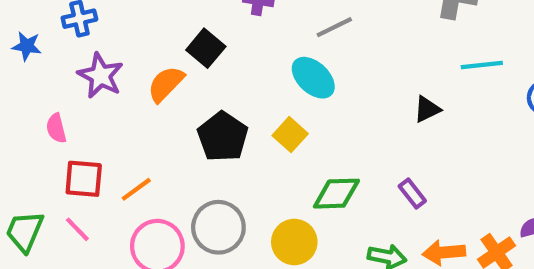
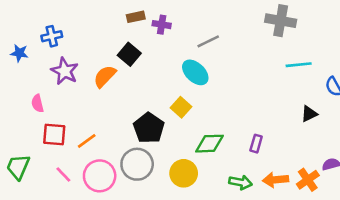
black triangle: (427, 109) -> (309, 114), moved
black pentagon: (223, 137) -> (149, 128), moved
purple rectangle: (412, 194) -> (256, 144), turned 54
pink line: (77, 229) -> (63, 175), moved

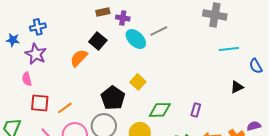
purple star: (65, 71) -> (36, 54), moved
cyan ellipse: (195, 72) -> (136, 39), moved

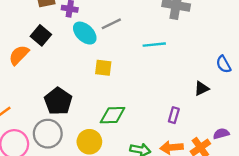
cyan line: (229, 49) -> (154, 45), moved
yellow square: (138, 82) -> (103, 68), moved, turned -35
purple rectangle: (196, 110) -> (174, 115), moved

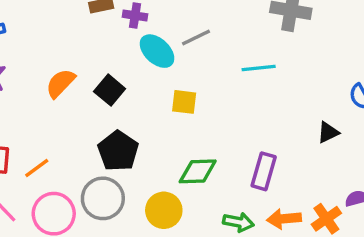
black square: (41, 35) -> (110, 90), moved
purple rectangle: (174, 115) -> (264, 171), moved, size x1.5

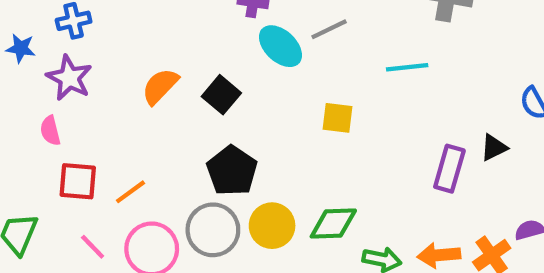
yellow square: (184, 102) -> (338, 118), moved
green diamond: (198, 171) -> (333, 224), moved
purple rectangle: (264, 171) -> (449, 169), moved
yellow circle: (164, 210) -> (272, 226), moved

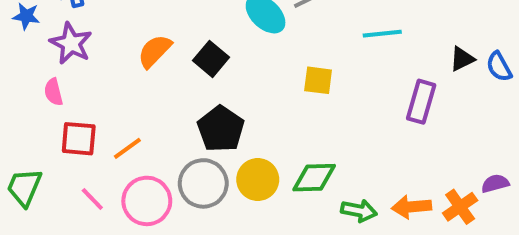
black triangle: (494, 148) -> (462, 59), moved
purple rectangle: (449, 169) -> (421, 102), moved

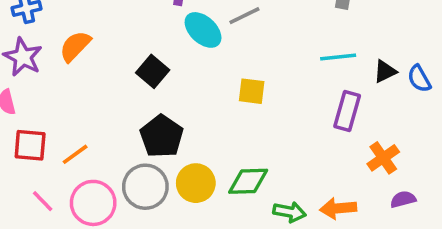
cyan line: (382, 34) -> (338, 57), moved
orange semicircle: (155, 51) -> (75, 46), moved
purple semicircle: (495, 183) -> (403, 199), moved
orange cross: (460, 207) -> (383, 158), moved

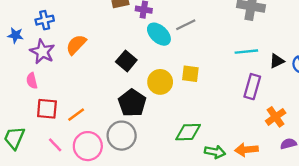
yellow circle: (196, 183) -> (160, 82), moved

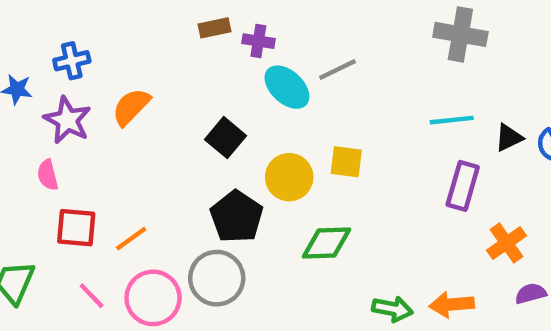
green diamond: (188, 132) -> (327, 243), moved

